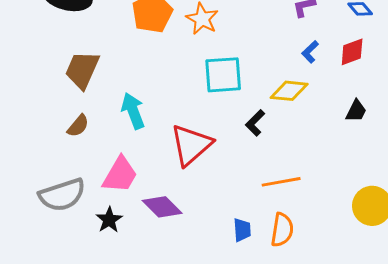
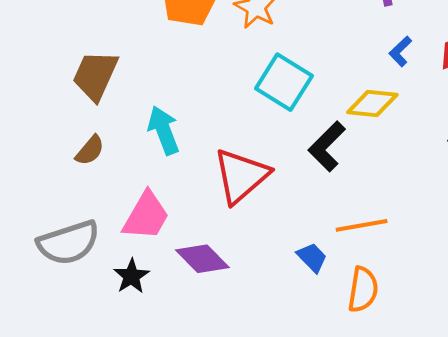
cyan square: (223, 75) -> (284, 82), turned 36
black L-shape: (255, 123) -> (327, 146), size x1.4
blue trapezoid: (242, 230) -> (312, 257), moved, turned -40

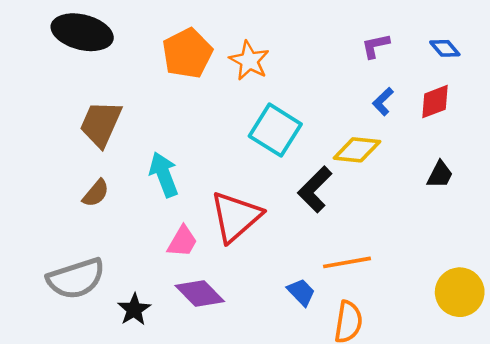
pink trapezoid: (146, 216) -> (182, 241), moved, size x0.7

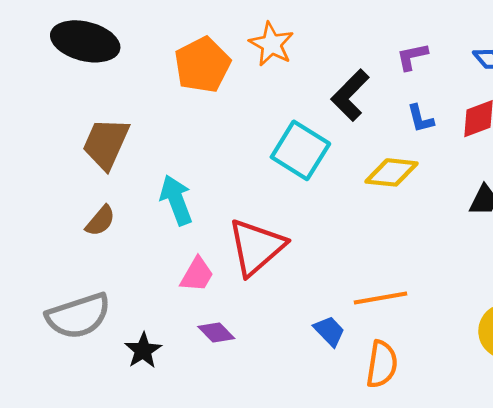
orange star: (249, 61) -> (271, 44), moved
blue L-shape: (383, 102) -> (420, 119), turned -60
black L-shape: (315, 189) -> (350, 95), moved
purple diamond: (200, 293) -> (216, 333), size x0.7

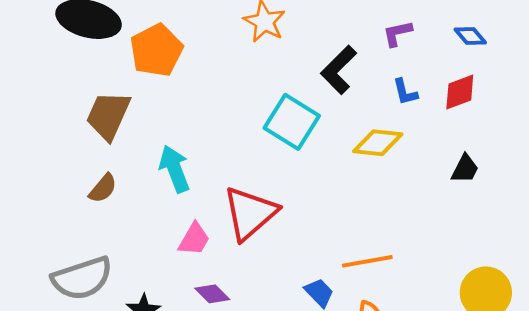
orange pentagon: (202, 65) -> (156, 50), moved

